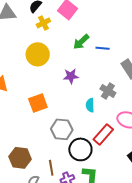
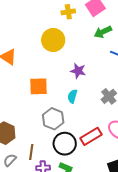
green arrow: (81, 42) -> (103, 32), moved
cyan semicircle: (90, 105) -> (72, 96), moved

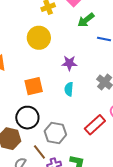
gray hexagon: (53, 119) -> (55, 133), moved
black circle: (65, 144) -> (27, 118), moved
brown line: (31, 152) -> (39, 152), turned -35

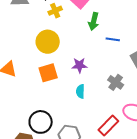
green arrow: (86, 20) -> (94, 21), turned -36
orange square: (34, 86) -> (48, 73), moved

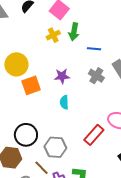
yellow cross: (55, 11) -> (53, 35), moved
yellow circle: (48, 42) -> (16, 64), moved
gray cross: (116, 82) -> (96, 76), moved

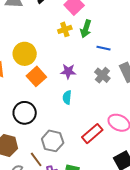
orange square: (31, 85) -> (36, 76), turned -30
black circle: (26, 135) -> (25, 113), moved

